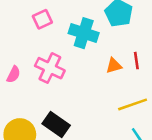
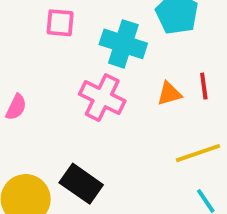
pink square: (42, 19) -> (60, 23), turned 30
pink cross: (50, 68) -> (102, 98), moved

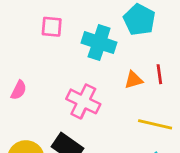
pink cross: (102, 98) -> (83, 101), moved
yellow line: (198, 153) -> (155, 124), turned 32

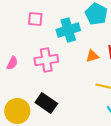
cyan cross: (99, 43) -> (68, 30), turned -35
pink cross: (83, 101) -> (46, 60), moved, turned -35

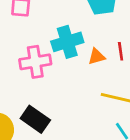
cyan cross: (68, 30) -> (67, 42), moved

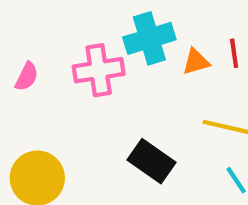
black rectangle: (35, 119) -> (152, 161), moved

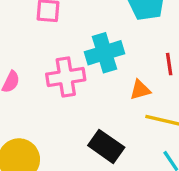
orange triangle: (196, 62) -> (140, 90), moved

